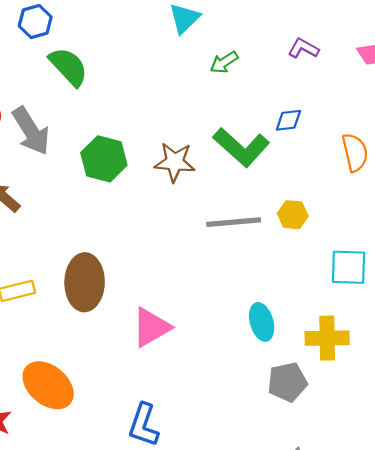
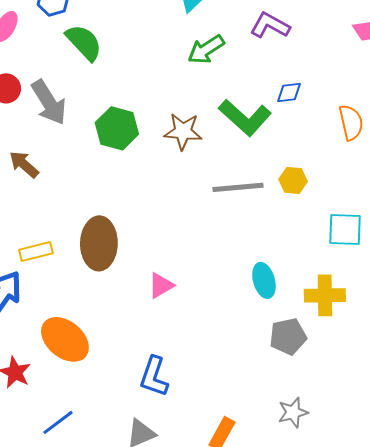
purple L-shape: (303, 48) -> (270, 25), moved, size x1.4
green arrow: (224, 62) -> (206, 49), moved, size x1.4
pink triangle: (151, 327) -> (161, 285), size x0.7

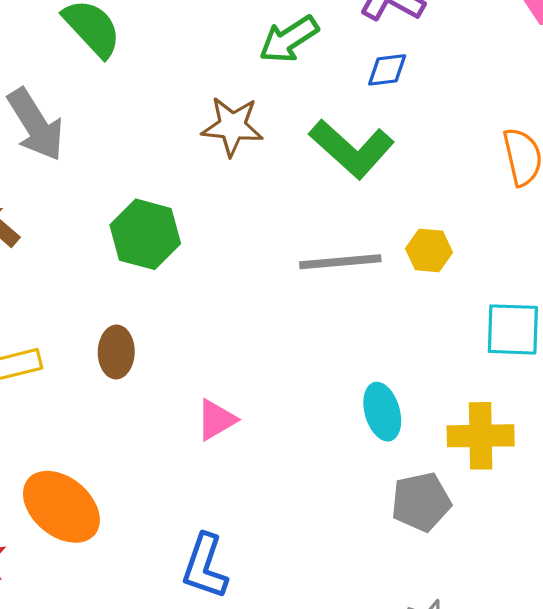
blue diamond: (289, 92) -> (387, 70), moved
green hexagon: (117, 128) -> (145, 234), moved
brown star: (183, 131) -> (232, 126), moved
brown ellipse: (99, 243) -> (116, 352), size x0.6

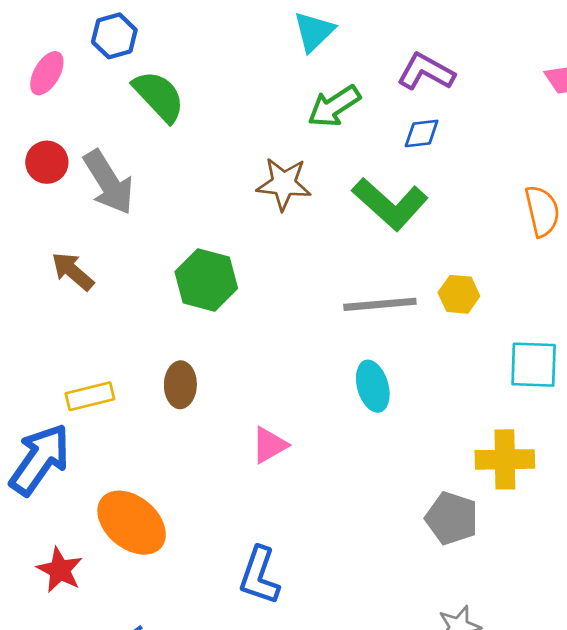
cyan ellipse: (382, 412) -> (373, 386), moved
gray pentagon: (421, 502) -> (452, 518), turned 30

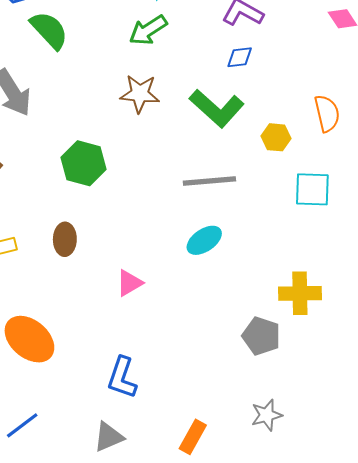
green arrow: (334, 106) -> (148, 30), moved
yellow hexagon: (459, 294) -> (276, 137), moved
cyan square: (534, 365) -> (312, 189), moved
cyan ellipse: (373, 386) -> (204, 240), turned 72

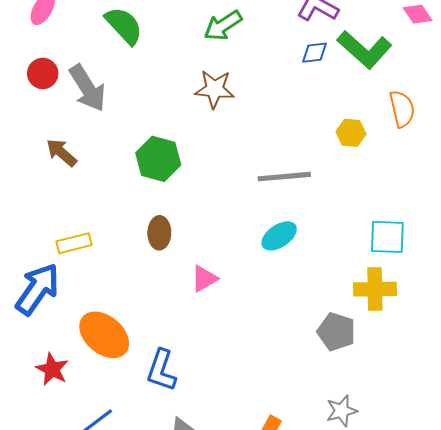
green L-shape: (217, 108) -> (364, 50), moved
cyan square: (312, 189) -> (387, 237), moved
brown ellipse: (65, 239) -> (159, 233), moved
blue L-shape: (122, 378) -> (161, 370), moved

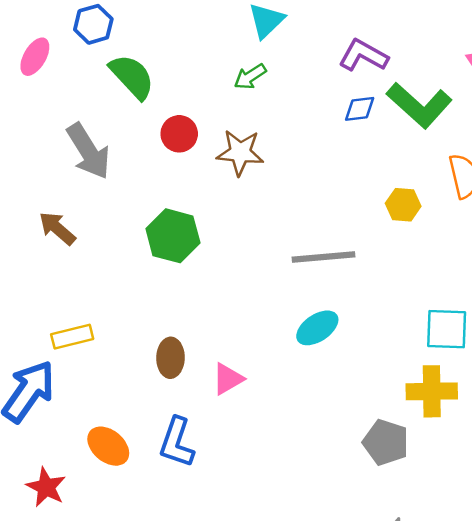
green arrow: (223, 26) -> (250, 77), size x0.7
red circle: (43, 73) -> (179, 134), moved
brown ellipse: (159, 233) -> (170, 358), moved
orange ellipse: (104, 335) -> (108, 446), size x0.7
blue L-shape: (161, 370) -> (177, 442), moved

